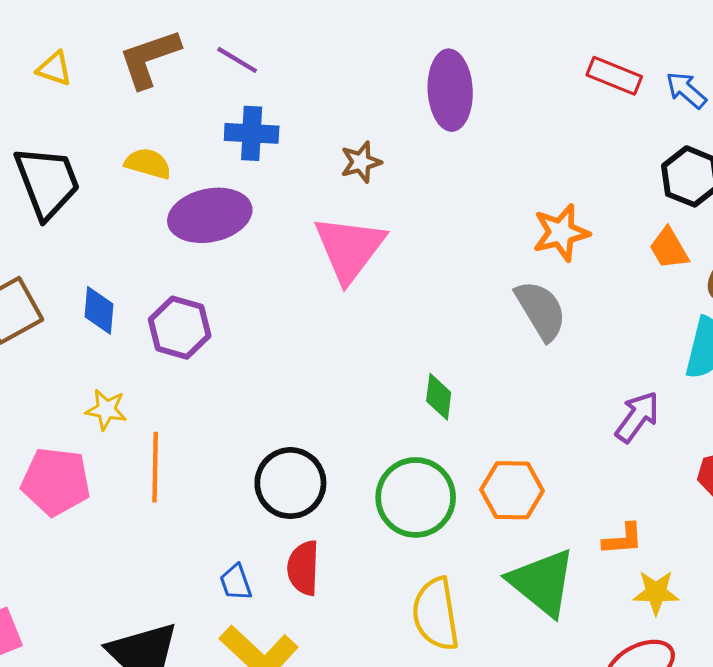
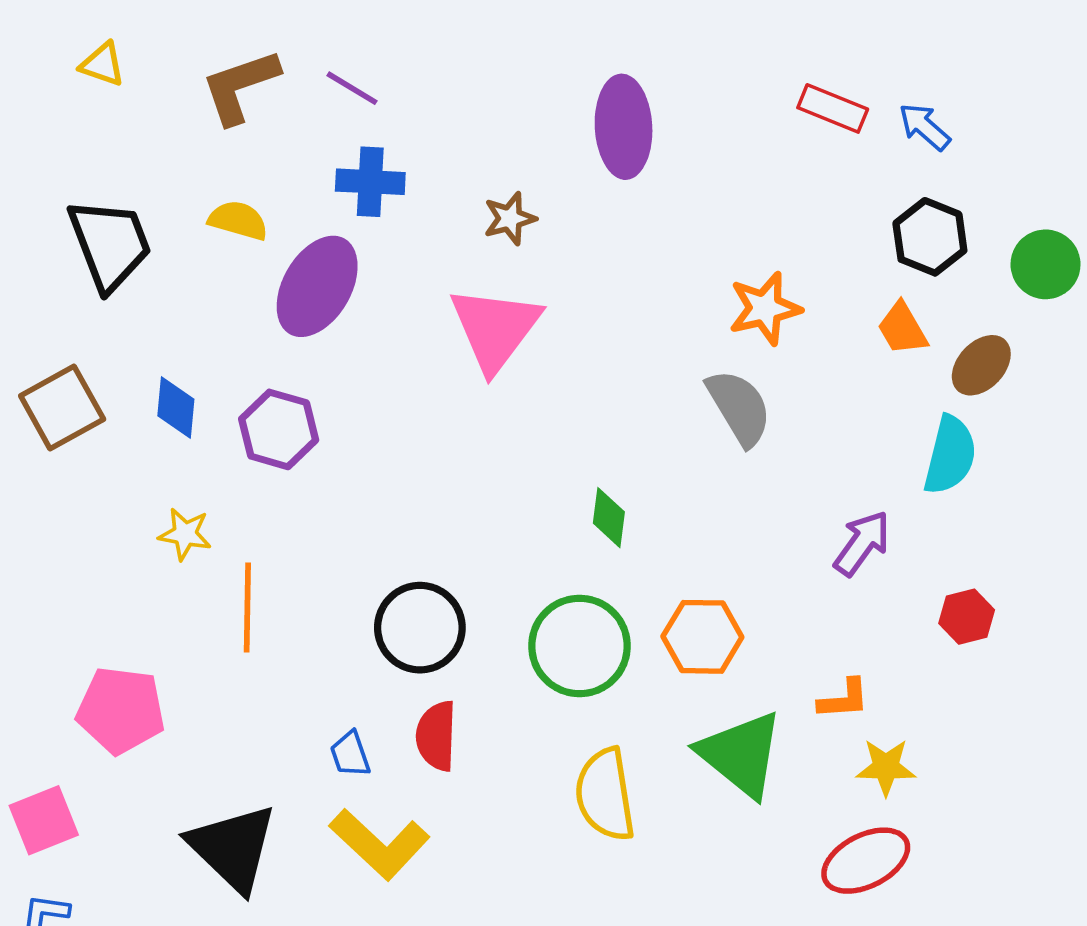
yellow triangle: (54, 69) -> (102, 64), moved
purple ellipse: (210, 215) -> (317, 286), turned -48
pink pentagon: (56, 482) -> (121, 710), moved

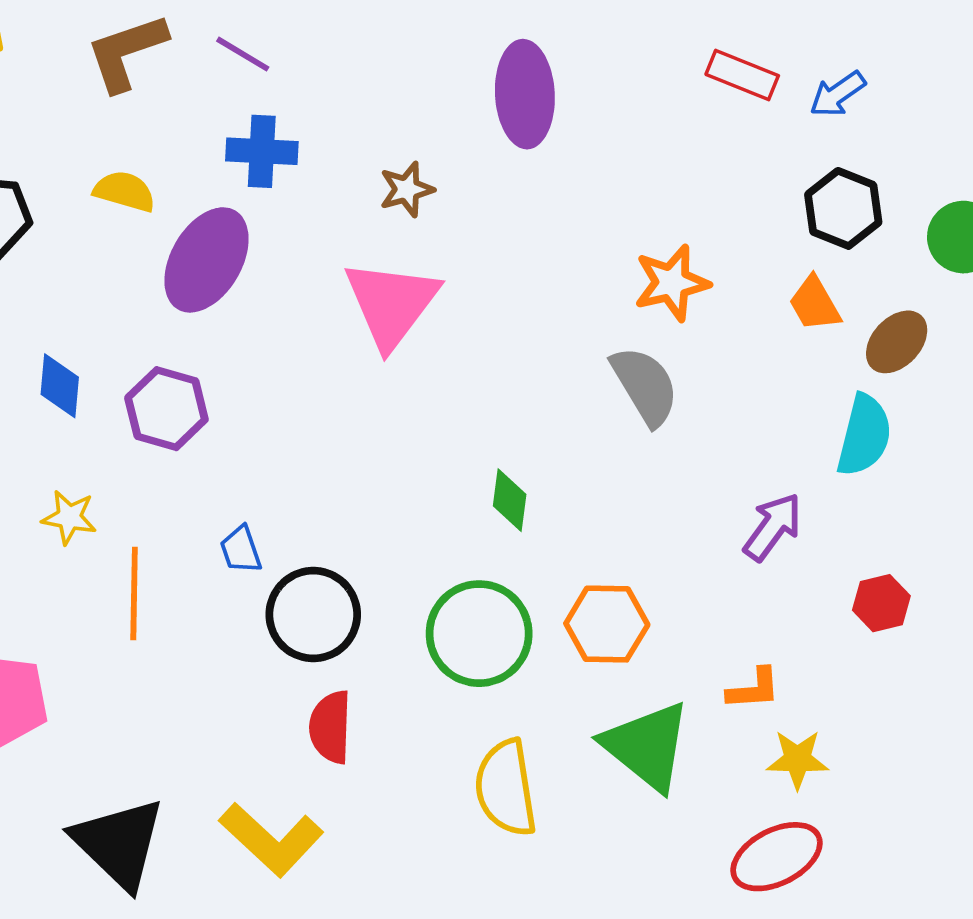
blue arrow: (924, 127) -> (838, 94), turned -76
blue trapezoid: (350, 754) -> (241, 550), moved

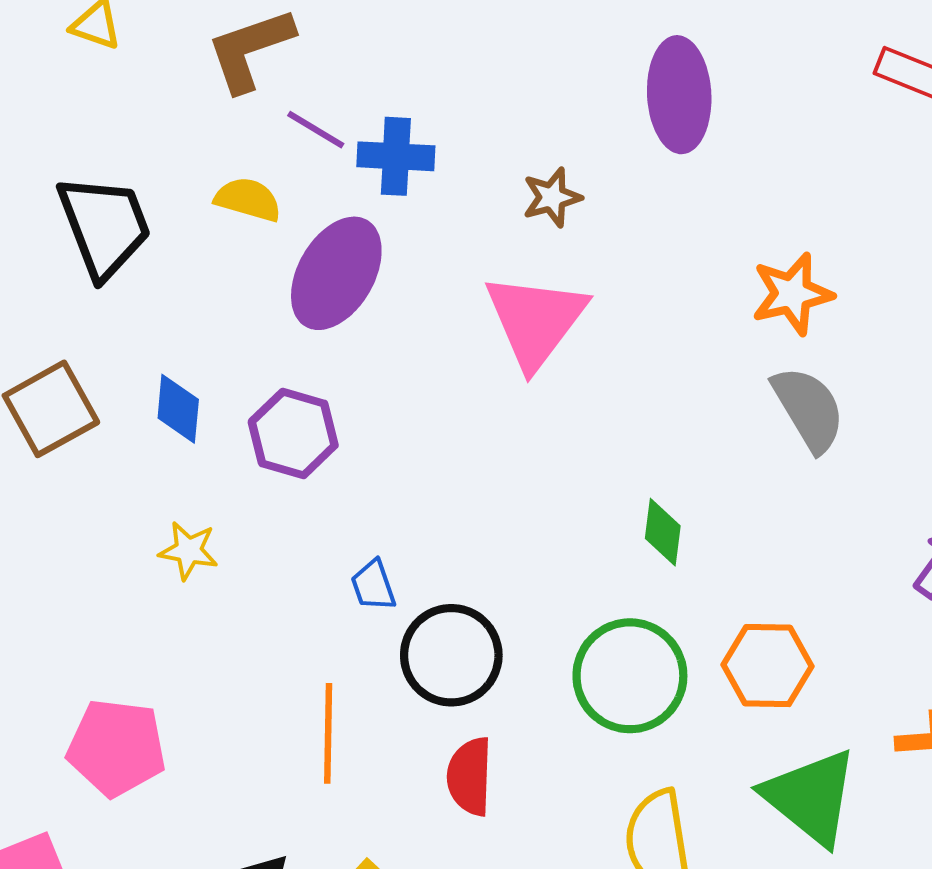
purple line: (243, 54) -> (316, 130), moved
orange star: (672, 283) -> (792, 294), moved
orange line: (134, 594) -> (328, 733), moved

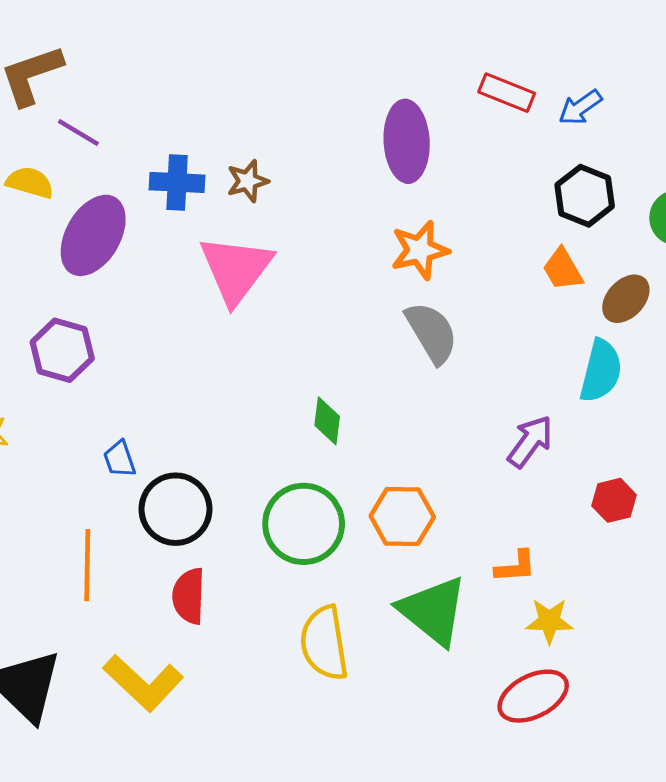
purple ellipse: (679, 95) -> (407, 141), moved
blue cross: (396, 156) -> (177, 182), moved

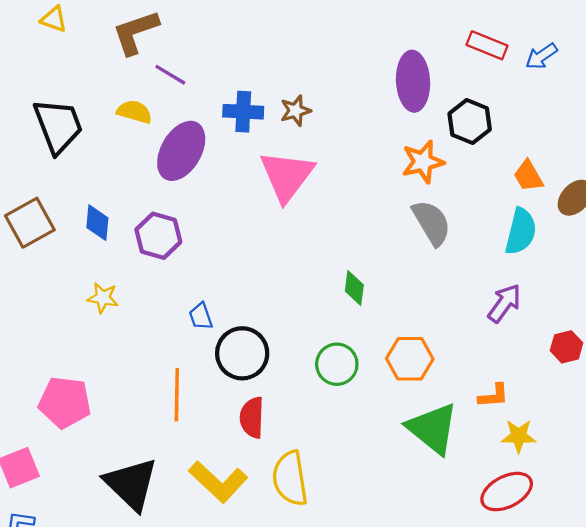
black hexagon: (585, 196) -> (470, 121), moved
cyan semicircle: (601, 371) -> (521, 231), moved
green circle: (304, 524) -> (337, 364), size x0.7
yellow semicircle: (324, 643) -> (290, 478), moved

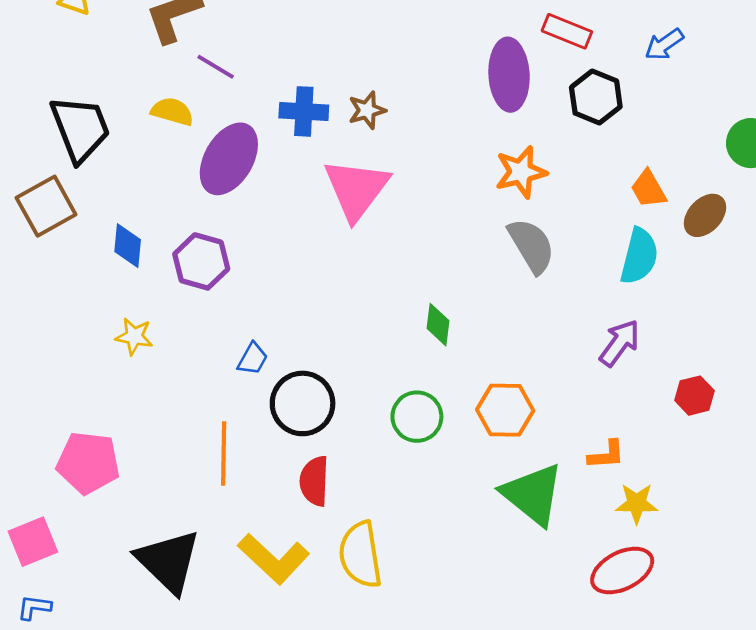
red rectangle: (487, 45) -> (567, 31), moved
black hexagon: (470, 121) -> (596, 97), moved
brown square: (30, 223) -> (46, 206), moved
blue trapezoid: (201, 316) -> (253, 359), turned -132

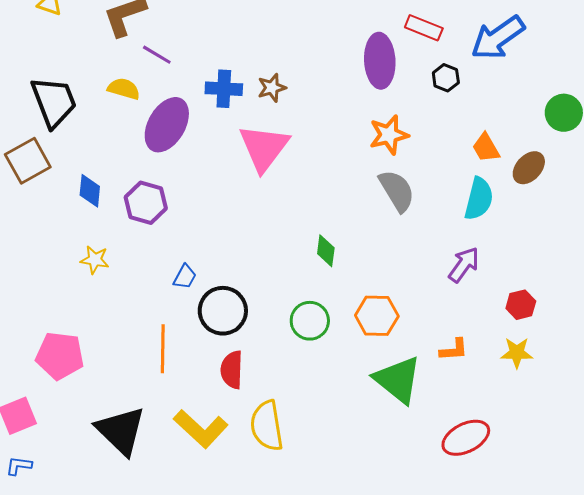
blue arrow: (664, 44) -> (498, 38), size x1.8
black hexagon: (596, 97) -> (446, 78), size x0.7
yellow star: (637, 503) -> (517, 353), moved

